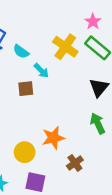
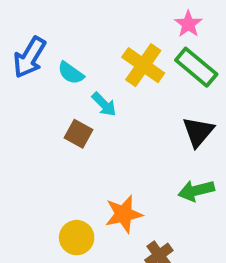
brown square: (26, 89) -> (79, 134), turned 35
green arrow: (98, 123) -> (196, 191), turned -78

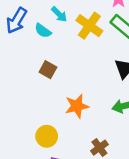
cyan arrow: (104, 104) -> (59, 14), moved
orange star: (124, 214) -> (77, 106), moved

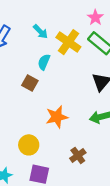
cyan semicircle: (43, 31) -> (44, 62), moved, turned 77

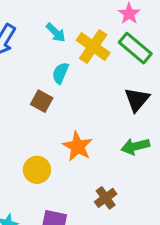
orange star: (57, 117) -> (78, 146), turned -30
yellow circle: (29, 145) -> (37, 170), moved

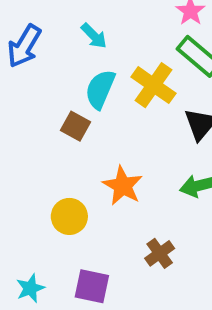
yellow cross: (93, 46) -> (153, 85), moved
cyan semicircle: (60, 73) -> (100, 89), size x1.4

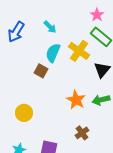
orange star: (123, 186) -> (76, 100), moved
yellow circle: (69, 216) -> (24, 113), moved

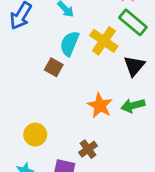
yellow circle: (24, 113) -> (35, 135), moved
brown cross: (82, 133) -> (88, 149), moved

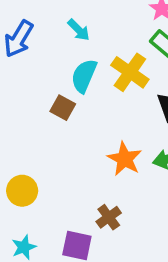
yellow circle: (35, 135) -> (22, 191), moved

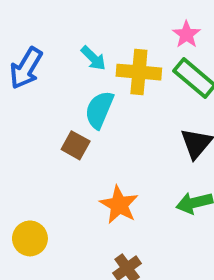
yellow cross: (130, 72) -> (139, 72), moved, turned -30
orange star: (125, 159) -> (119, 205), moved

